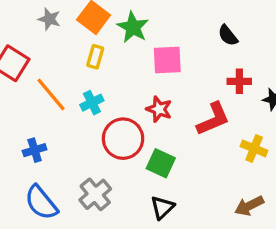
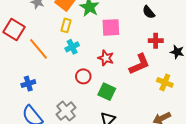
cyan cross: (92, 103) -> (72, 47), moved
red circle: (123, 139) -> (83, 76), size x0.6

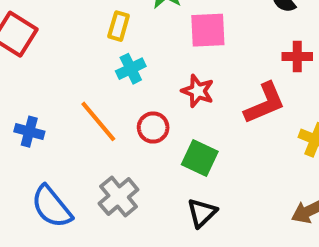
orange line: (38, 49) -> (98, 121), moved
blue cross: (28, 84) -> (29, 132), moved, turned 32

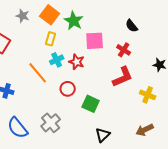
red cross: (297, 56) -> (124, 50), moved, turned 32
red star: (198, 91) -> (77, 62), moved
orange line: (98, 121) -> (38, 73), moved
black triangle: (202, 213) -> (103, 135), moved

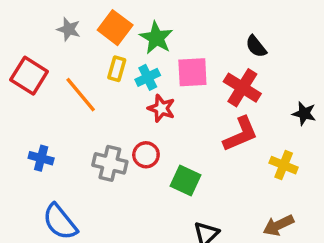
red cross: (124, 50) -> (242, 88), size x1.5
cyan cross: (57, 60) -> (148, 77), moved
orange line: (38, 73) -> (81, 95), moved
gray cross: (51, 123) -> (110, 163), moved, turned -36

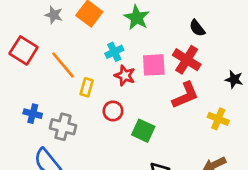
green star: (156, 38) -> (137, 18), moved
yellow rectangle: (117, 69) -> (87, 87), moved
pink square: (192, 72) -> (154, 65), moved
gray cross: (110, 163) -> (63, 127), moved

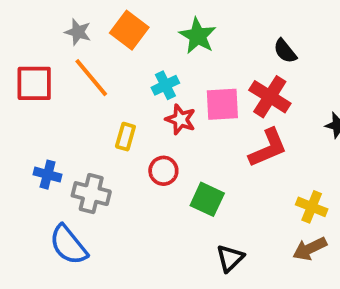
red square: (24, 50) -> (34, 83), turned -32
orange line: (63, 65) -> (91, 78), moved
yellow cross: (218, 119) -> (312, 207), moved

